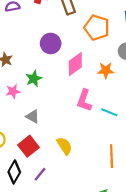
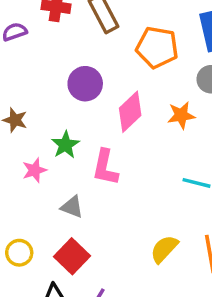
pink L-shape: (84, 100) -> (105, 167), moved
yellow semicircle: (64, 146) -> (164, 249), moved, turned -96

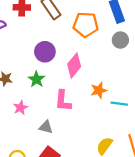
orange star: (181, 115) -> (99, 90), moved
green star: (65, 145) -> (36, 79), moved

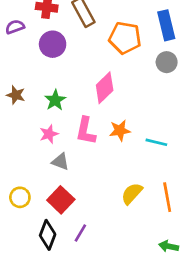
purple circle: (45, 52) -> (53, 44), moved
orange star: (99, 90) -> (120, 130), moved
pink star: (21, 108) -> (49, 134), moved

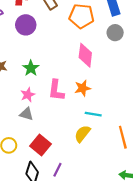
pink diamond: (105, 88) -> (85, 55), moved, turned -35
cyan line: (156, 142) -> (93, 114), moved
gray triangle: (60, 162) -> (26, 114), moved
yellow semicircle: (132, 193) -> (82, 134), moved

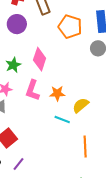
pink diamond: (85, 55) -> (40, 59), moved
yellow semicircle: (82, 134) -> (81, 105), moved

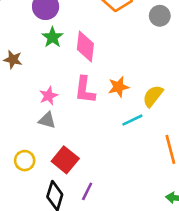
green star: (13, 65) -> (52, 37), moved
cyan line: (62, 120) -> (132, 120), turned -35

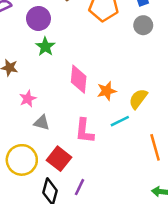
pink diamond: (85, 47) -> (79, 79), moved
pink L-shape: (85, 90) -> (84, 131), moved
pink star: (49, 96) -> (28, 99), moved
yellow circle: (25, 161) -> (22, 160), size x1.6

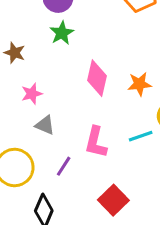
orange star: (107, 91) -> (139, 84), moved
red square: (59, 159) -> (113, 200), moved
purple line: (79, 187) -> (64, 166), moved

